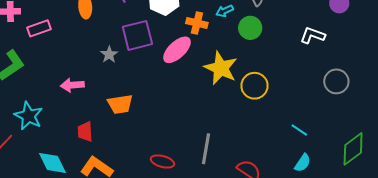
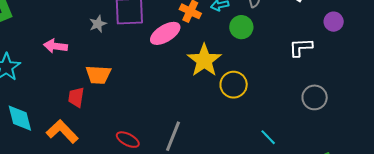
white L-shape: (313, 35) -> (301, 47), turned -35
red trapezoid: (85, 132) -> (76, 97), moved

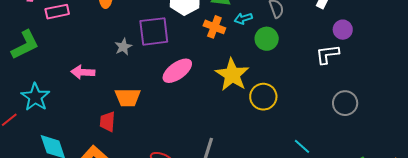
purple circle: (334, 22) -> (343, 30), moved
pink ellipse: (165, 33) -> (177, 71), moved

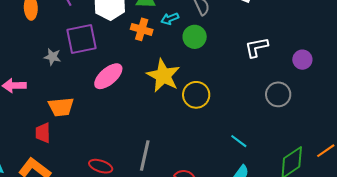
purple circle: (343, 30) -> (302, 60), moved
gray star: (123, 47) -> (52, 57), turned -30

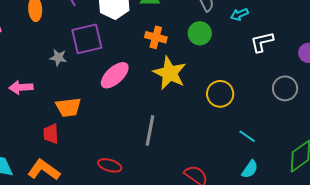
cyan arrow: (170, 19) -> (239, 14), moved
orange cross: (142, 29) -> (156, 37), moved
yellow circle: (196, 95) -> (220, 94), moved
gray line: (145, 155) -> (150, 130), moved

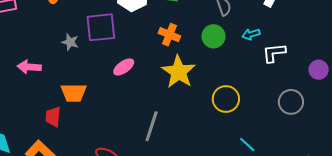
cyan arrow: (239, 14) -> (251, 34), moved
pink ellipse: (115, 75) -> (124, 67), size x0.7

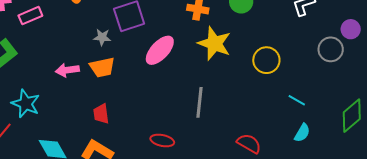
pink ellipse: (124, 67) -> (160, 50), size x1.5
purple circle: (319, 70) -> (351, 29), moved
orange trapezoid: (74, 93) -> (102, 67), moved

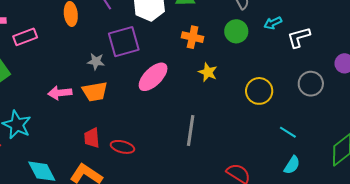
yellow star: (214, 44) -> (208, 72), size x0.6
gray circle: (331, 49) -> (311, 84), moved
red ellipse: (162, 140) -> (122, 147), moved

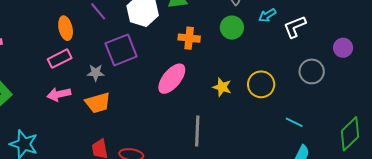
pink rectangle: (25, 37) -> (60, 59), moved
yellow star: (208, 72) -> (222, 87), moved
pink ellipse: (153, 77) -> (172, 79), moved
pink arrow: (60, 93) -> (59, 94), moved

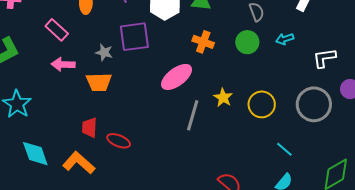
white L-shape: (295, 27) -> (324, 58), moved
pink rectangle: (60, 59) -> (57, 30), moved, turned 55
gray circle: (312, 71) -> (314, 104), size x1.4
gray line: (197, 131) -> (193, 115), moved

